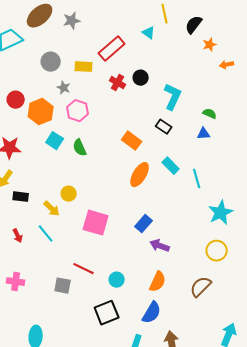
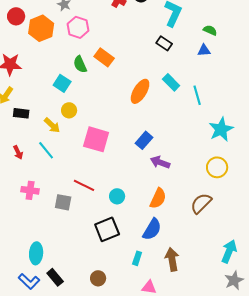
cyan square: (55, 141) -> (62, 83), moved
orange rectangle: (132, 141) -> (104, 57), moved
pink cross: (16, 282) -> (30, 190), moved

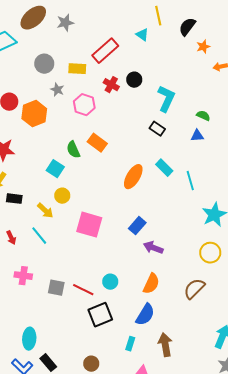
pink hexagon: (78, 27) -> (84, 105), moved
red line: (84, 185) -> (83, 290), moved

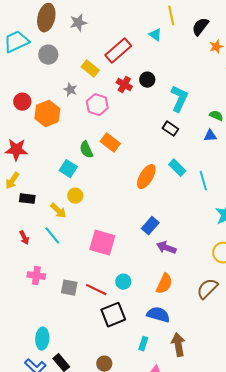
brown ellipse: (33, 18) -> (46, 18), turned -36
gray circle: (44, 64) -> (48, 55), moved
yellow rectangle: (77, 69) -> (90, 69), turned 36
pink square: (89, 225) -> (102, 243), moved
blue semicircle: (145, 315) -> (158, 315), turned -105

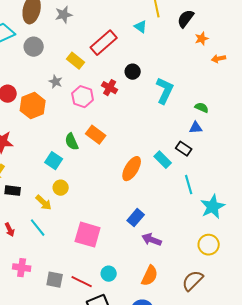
red cross: (124, 85) -> (110, 88), moved
black rectangle: (170, 129) -> (184, 149), moved
cyan line: (203, 181) -> (189, 185), moved

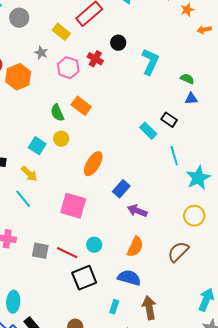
blue triangle: (196, 128) -> (191, 99), moved
cyan square: (54, 161) -> (37, 146), moved
orange ellipse: (132, 169) -> (93, 164), moved
yellow circle: (61, 188) -> (61, 139), moved

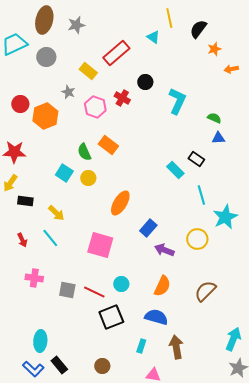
cyan square: (37, 146) -> (64, 173), moved
yellow circle: (194, 216) -> (197, 239), moved

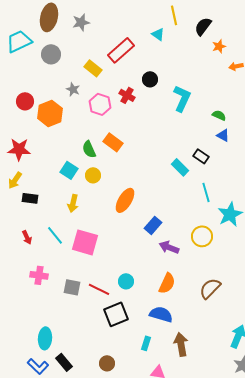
blue triangle: (218, 138) -> (223, 135), turned 32
yellow arrow: (56, 213) -> (73, 203), moved, turned 60
pink square: (100, 245) -> (85, 242), moved

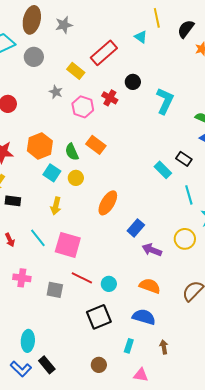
orange hexagon: (50, 113) -> (40, 146), moved
orange semicircle: (167, 283) -> (150, 286), turned -95
red line: (99, 289) -> (82, 278), moved
brown arrow: (181, 344) -> (164, 347), size x0.6
brown circle: (107, 363) -> (99, 365), moved

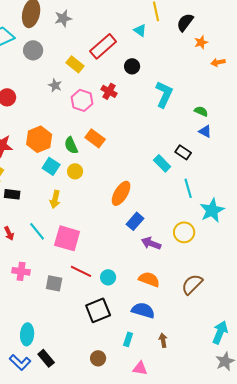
black circle: (133, 82) -> (132, 66), moved
orange ellipse: (108, 203) -> (121, 193), moved

